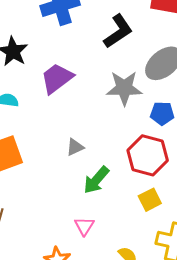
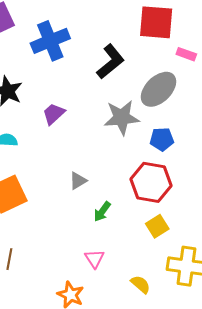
purple trapezoid: (57, 78) -> (54, 114), size x0.7
green arrow: (96, 180) -> (102, 212), size x0.7

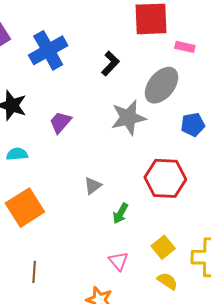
black L-shape: (110, 62) -> (110, 63), size x0.7
blue pentagon: (162, 139) -> (193, 125), moved
yellow square: (157, 226) -> (163, 247), moved

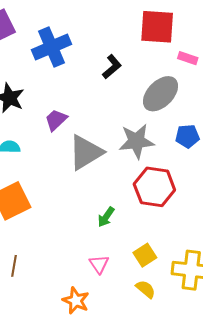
gray star: (128, 118) -> (136, 141), moved
gray triangle: (93, 186) -> (86, 152), moved, size x2.0

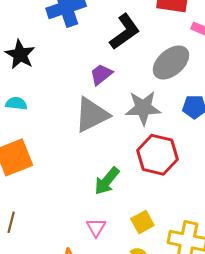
black L-shape: (112, 67) -> (125, 32), size x1.5
purple trapezoid: (56, 120) -> (101, 74), moved
green arrow: (106, 217) -> (107, 181), size x1.4

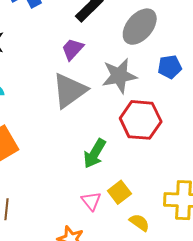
yellow square: (142, 222) -> (119, 192), moved

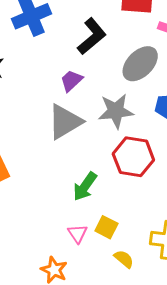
yellow square: (119, 192) -> (106, 227), turned -30

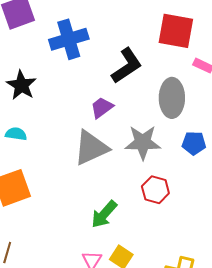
gray ellipse: (140, 64) -> (172, 98), turned -51
red hexagon: (133, 157) -> (155, 190), size x0.7

